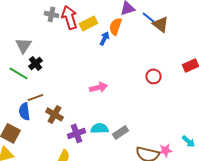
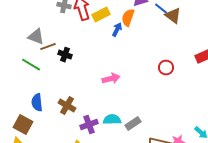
gray triangle: (23, 45) -> (36, 37), turned -42
black cross: (35, 63) -> (65, 55), moved, turned -32
brown line: (35, 97) -> (48, 47), moved

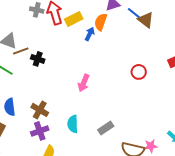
pink arrow: (111, 79) -> (84, 83), turned 126
cyan semicircle: (112, 120) -> (73, 124), moved, turned -90
purple cross: (89, 125) -> (40, 131), moved

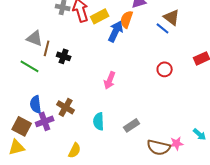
blue line: (134, 13) -> (163, 28), moved
blue arrow: (90, 34) -> (116, 31), size x1.5
brown line: (21, 51) -> (47, 48), turned -56
purple cross: (40, 131) -> (45, 121), moved

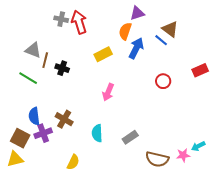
yellow rectangle: (100, 16) -> (103, 54), moved
blue arrow: (116, 31) -> (136, 48), moved
cyan arrow: (200, 134) -> (198, 146), turned 112
pink star: (177, 143) -> (183, 155), moved

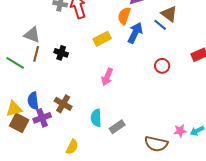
brown line: (45, 60) -> (36, 54), moved
green line: (28, 78) -> (15, 63), moved
gray rectangle: (130, 137) -> (117, 127), moved
pink star: (183, 155) -> (180, 131), moved
yellow triangle: (15, 159) -> (14, 109), moved

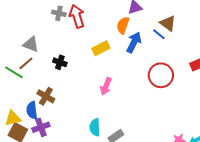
brown line: (36, 54) -> (26, 63), moved, turned 35
red circle: (162, 66) -> (161, 75), size x1.6
brown cross: (63, 104) -> (46, 96), moved

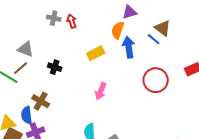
red arrow: (77, 16) -> (72, 21), size x0.6
blue arrow: (134, 42) -> (129, 47), turned -35

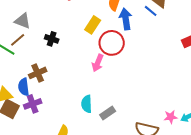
yellow rectangle: (96, 53) -> (93, 25), turned -30
red circle: (156, 80) -> (112, 43), moved
brown cross: (41, 101) -> (38, 73), turned 36

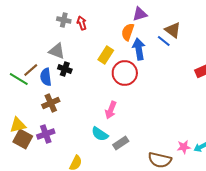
gray triangle: (23, 21) -> (57, 51), moved
pink arrow: (98, 63) -> (111, 110), moved
blue semicircle: (24, 87) -> (46, 77), moved
cyan semicircle: (87, 104) -> (100, 134), turned -54

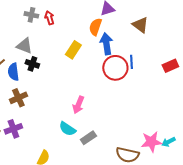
blue line: (164, 41) -> (131, 62), moved, turned 48
red circle: (125, 73) -> (115, 68), moved
pink star: (184, 147) -> (151, 142), size x1.5

